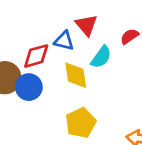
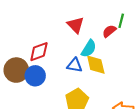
blue triangle: (64, 41) -> (75, 65), moved
yellow diamond: (76, 75) -> (96, 65), moved

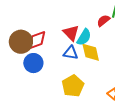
red triangle: (76, 25) -> (71, 33), moved
brown circle: (16, 70) -> (21, 42), moved

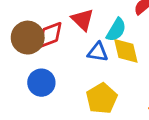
red triangle: (71, 33) -> (83, 20), moved
blue circle: (33, 63) -> (41, 83), moved

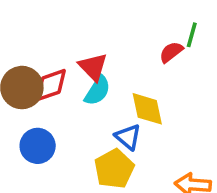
cyan semicircle: (116, 30) -> (98, 91), moved
blue triangle: (98, 52) -> (128, 137), moved, turned 30

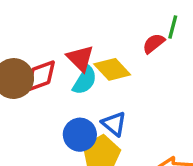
yellow diamond: (147, 109) -> (112, 69), moved, turned -30
blue circle: (38, 146) -> (80, 135), moved

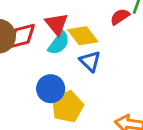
blue triangle: (114, 124) -> (90, 61), moved

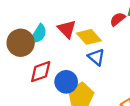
red diamond: (22, 36) -> (41, 72), moved
cyan semicircle: (59, 43) -> (39, 34), moved

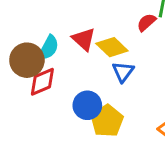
blue triangle: (96, 57) -> (123, 72), turned 30
red diamond: (41, 72) -> (42, 82), moved

